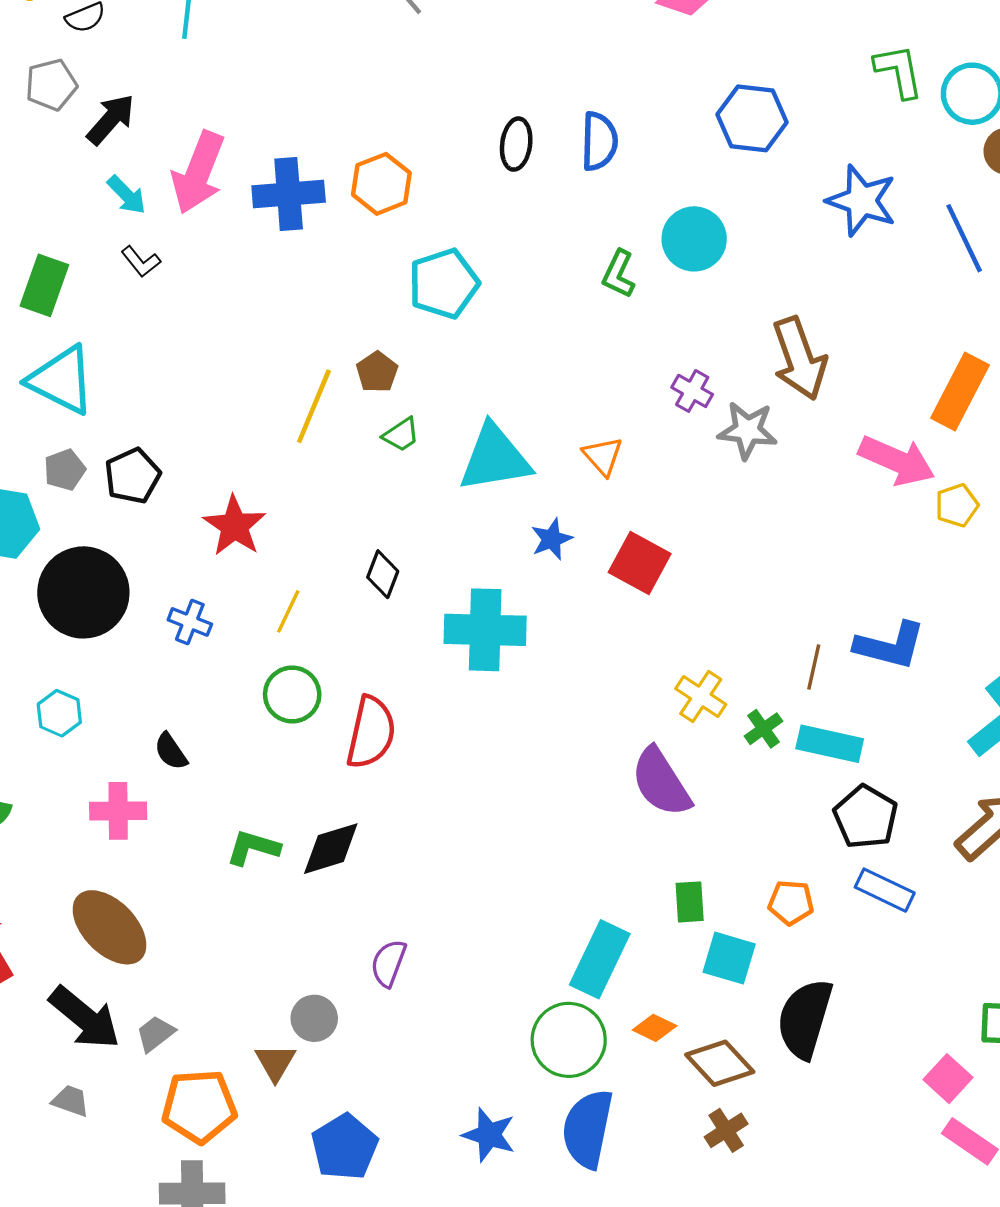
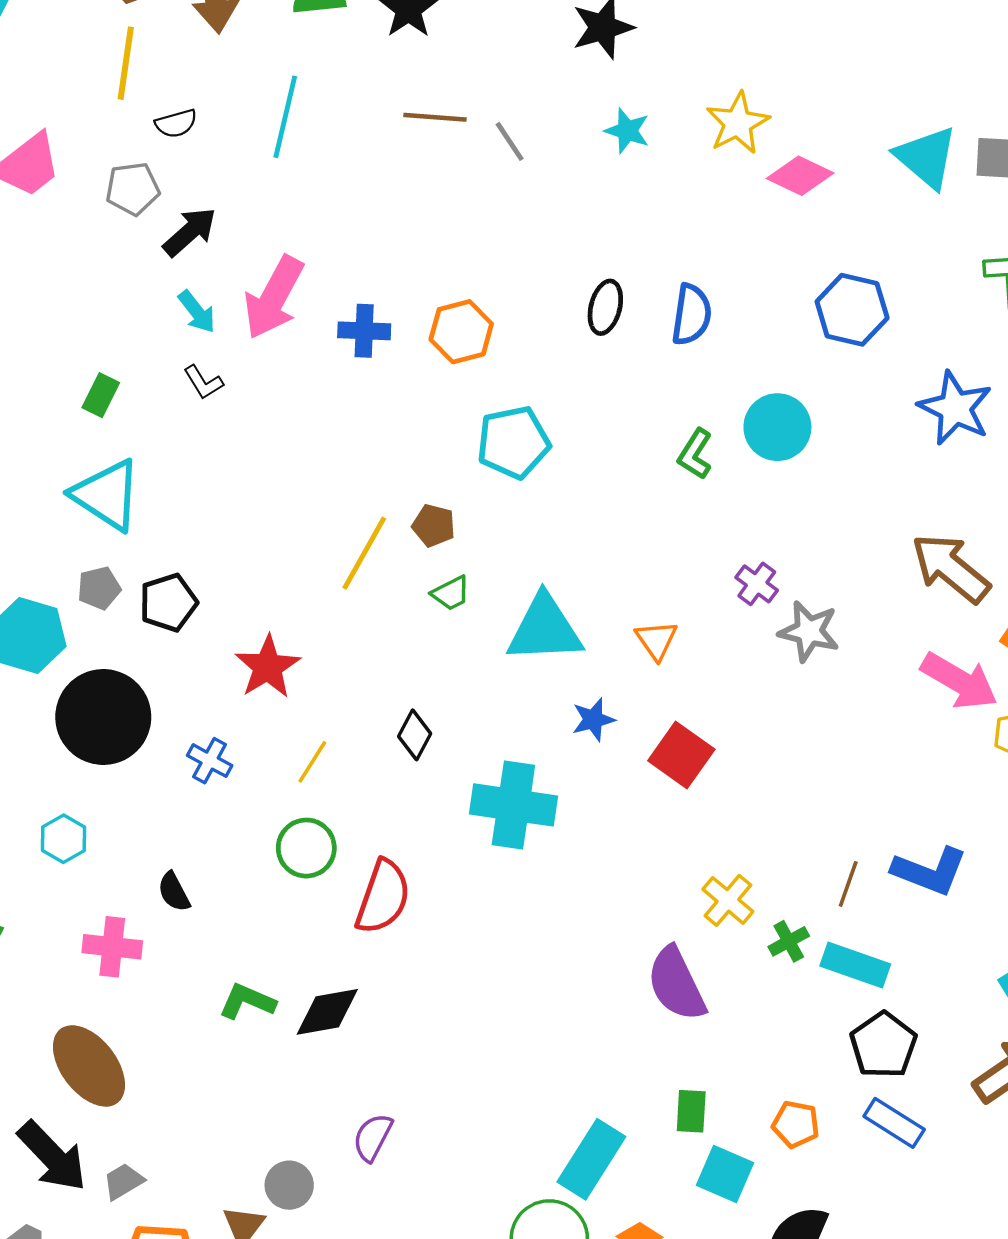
blue cross: (289, 194) -> (364, 331), size x0.7
green rectangle: (44, 285) -> (101, 395), size x0.7
brown arrow: (799, 359) -> (951, 568), moved, turned 142
brown pentagon: (377, 372) -> (434, 525), turned -30

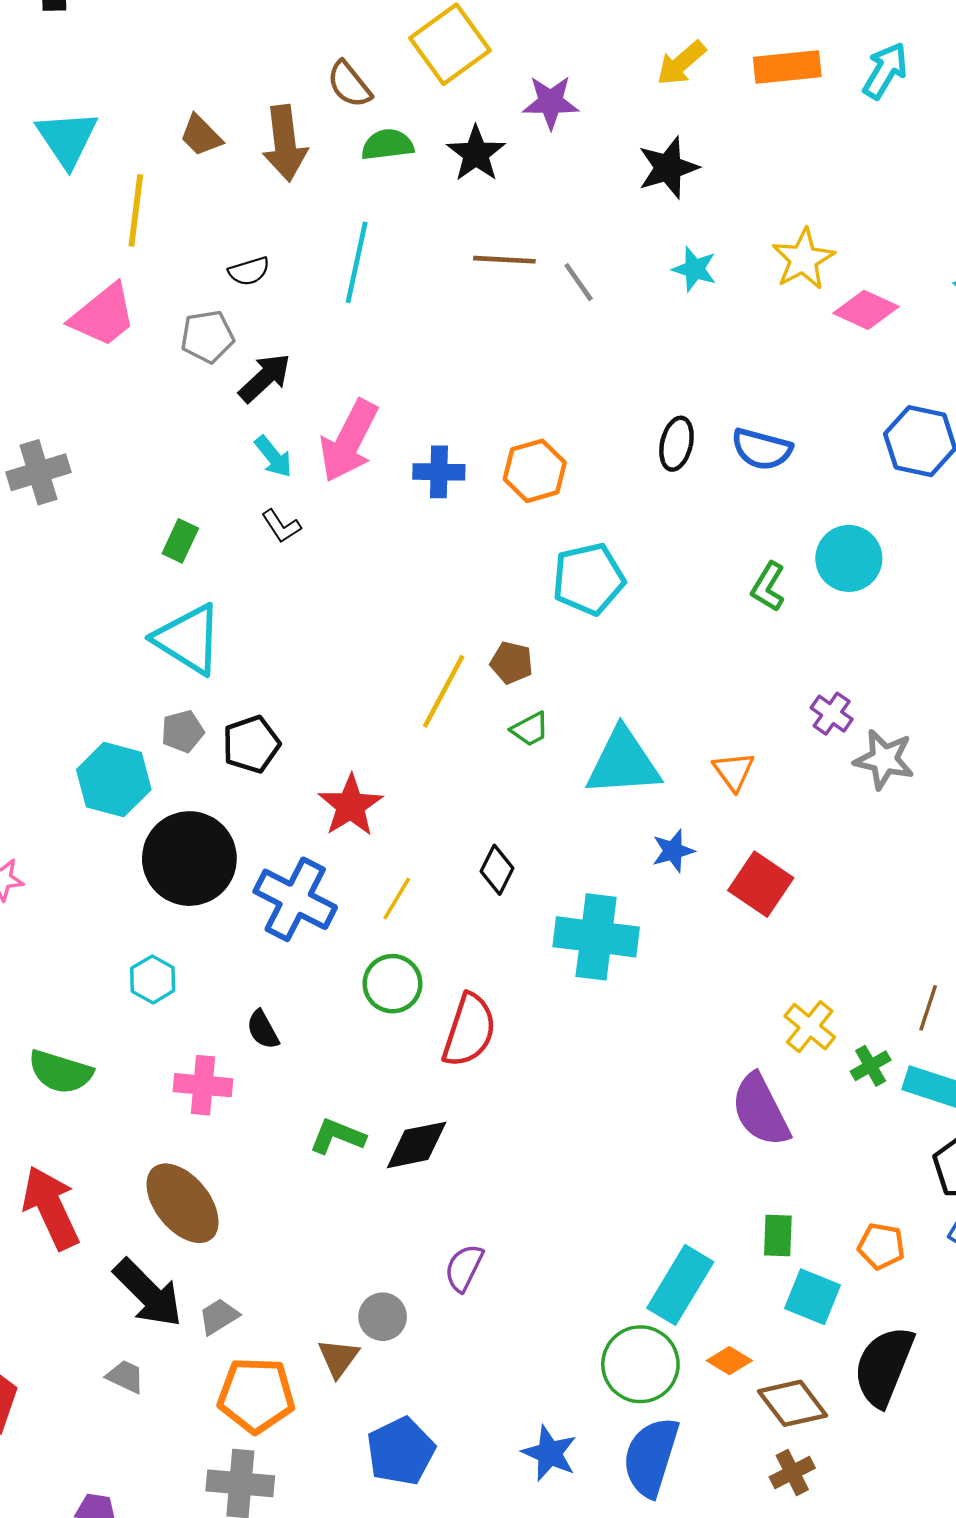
yellow line: (126, 63) -> (136, 210), moved
blue semicircle: (692, 315) -> (762, 449), turned 98
blue cross: (210, 761) -> (295, 899), size x1.8

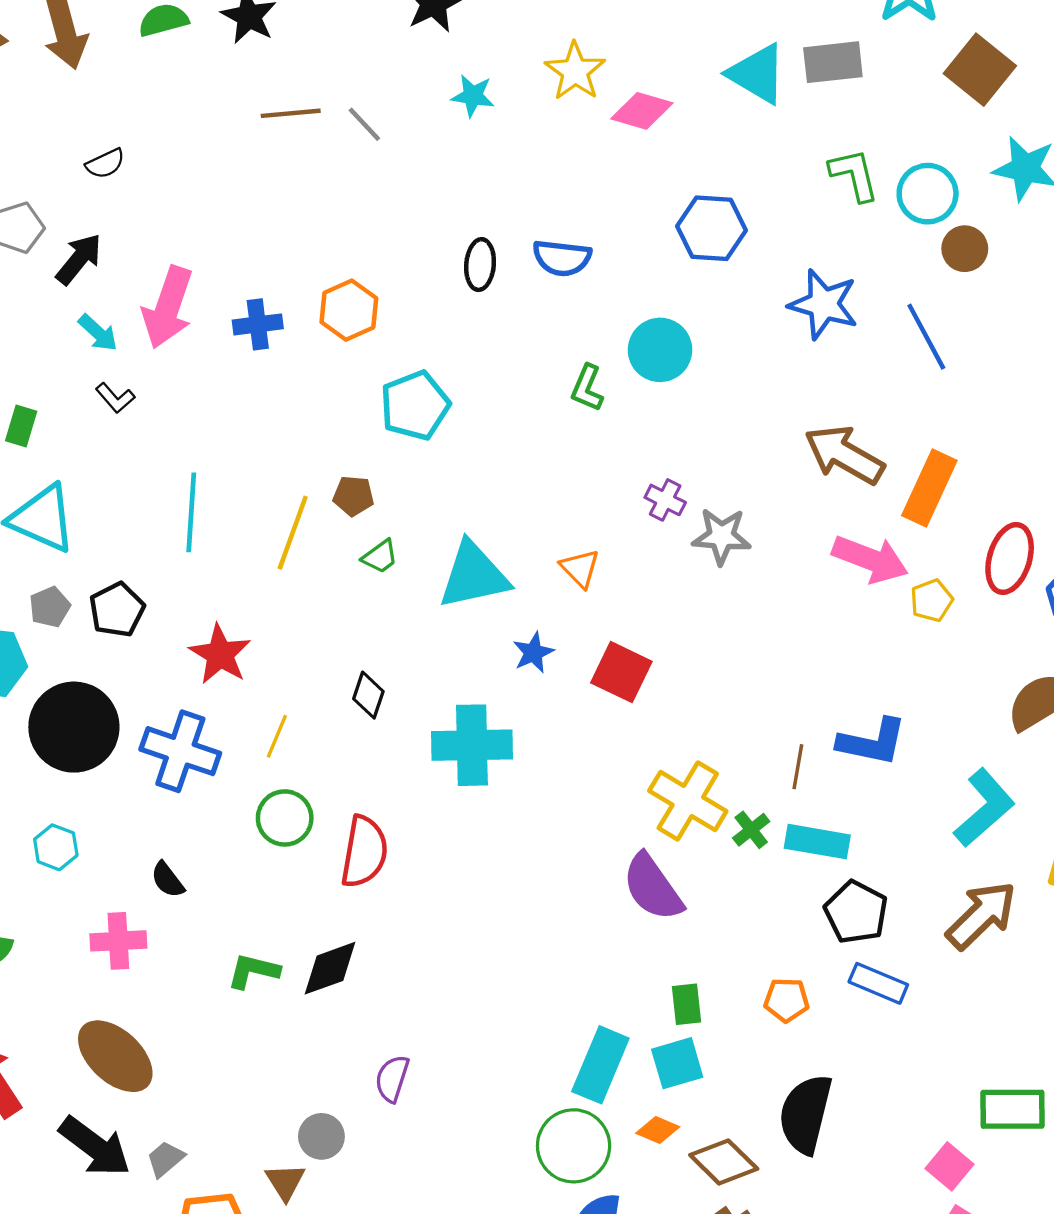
cyan line: (357, 262) -> (191, 512), moved
black semicircle: (249, 271) -> (105, 164), moved
yellow cross: (810, 1027) -> (688, 801), size x1.5
cyan square: (813, 1297) -> (677, 1063), moved, turned -30

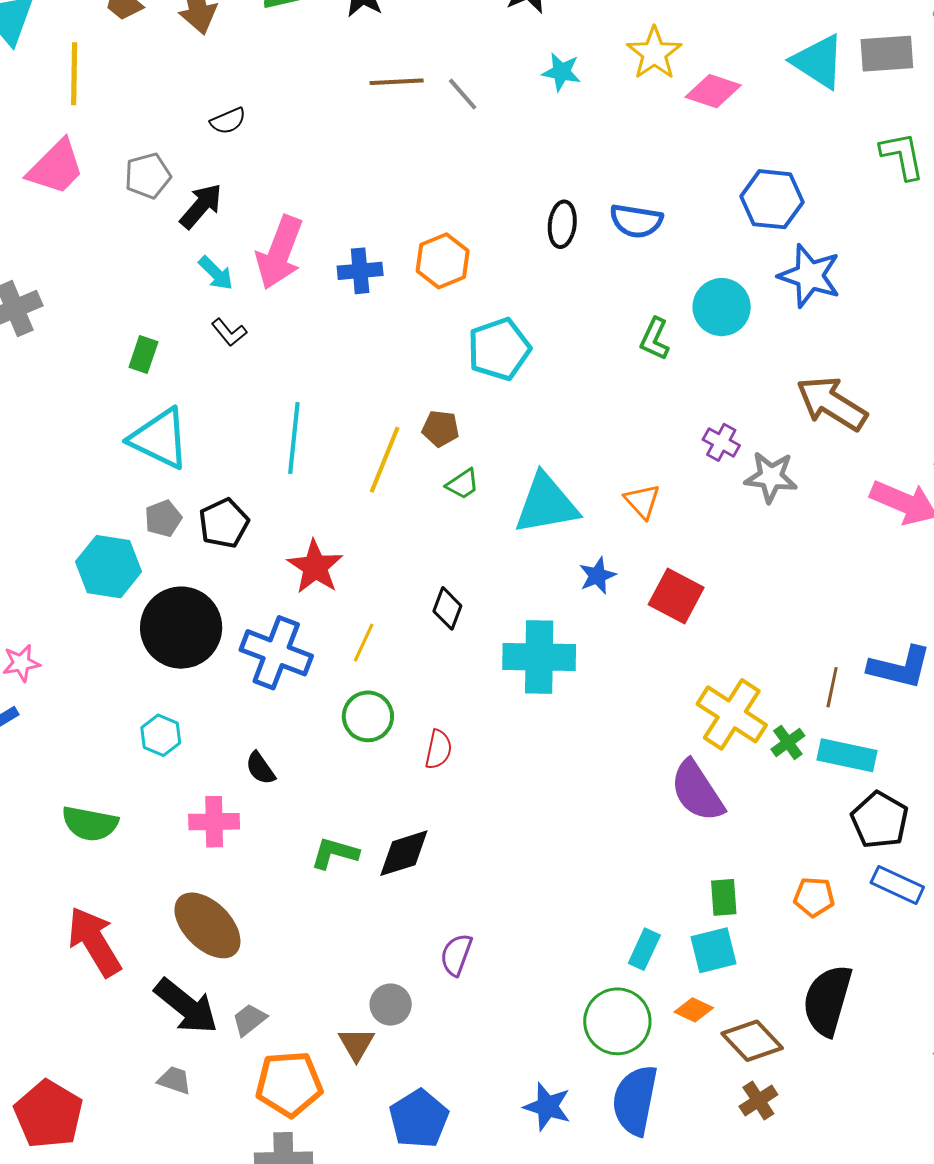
blue star: (824, 304) -> (810, 276), moved
brown arrow: (844, 455) -> (832, 403), moved
red semicircle: (364, 852) -> (438, 749), size x0.6
cyan rectangle: (600, 1065) -> (644, 949), size x0.6

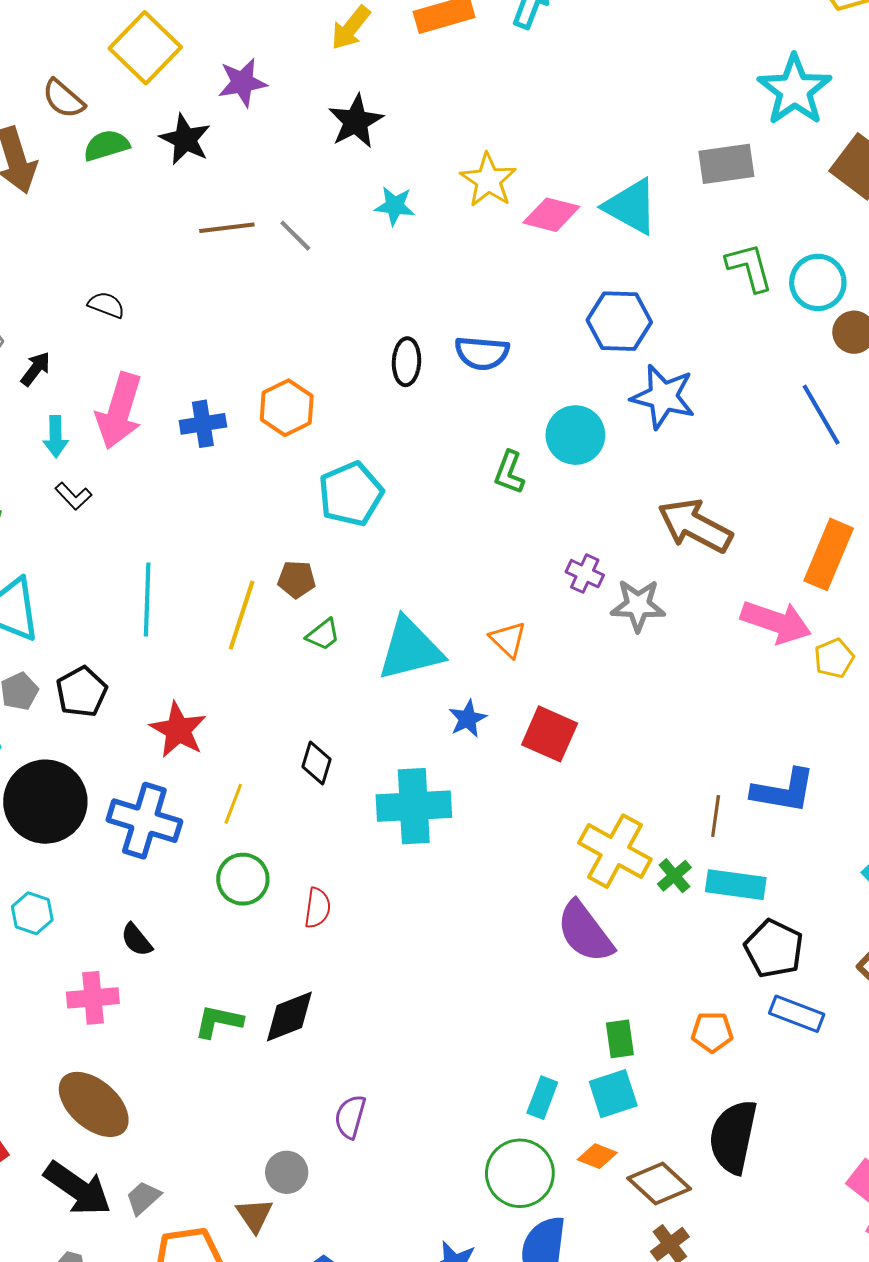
cyan triangle: (818, 62) -> (631, 206), moved
black semicircle: (228, 121) -> (106, 305), moved, turned -132
black arrow: (201, 206) -> (36, 369), size x0.7
cyan arrow: (216, 273) -> (56, 437), turned 48

